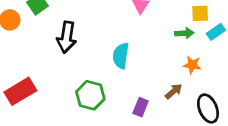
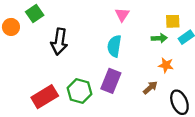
cyan semicircle: (121, 56) -> (114, 46), moved
red rectangle: (20, 91) -> (45, 97), moved
purple rectangle: (141, 107) -> (111, 81), moved, size x1.5

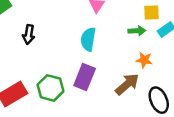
black arrow: (59, 42) -> (29, 34), size x0.7
brown arrow: (150, 88) -> (127, 84), size x1.5

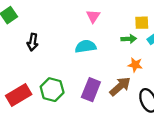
cyan semicircle: (88, 39) -> (86, 46), turned 72
purple rectangle: (85, 77) -> (91, 90), moved

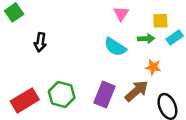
pink triangle: (93, 16) -> (121, 14), moved
cyan semicircle: (86, 46) -> (115, 47), moved, turned -138

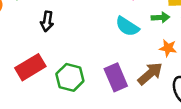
purple rectangle: (104, 94) -> (116, 77), turned -45
red rectangle: (25, 100) -> (30, 67), moved

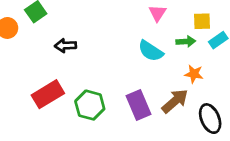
black arrow: (47, 21) -> (65, 46), turned 78

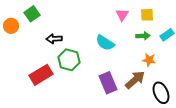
yellow square: (202, 21) -> (147, 15), moved
cyan semicircle: (151, 51) -> (105, 43), moved
green hexagon: (90, 105) -> (69, 60), moved

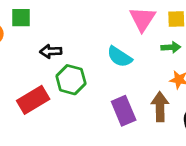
green square: (32, 14) -> (21, 18), turned 35
pink triangle: (122, 15) -> (142, 19), size x1.5
brown arrow: (135, 80) -> (160, 107), turned -50

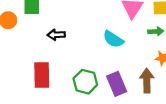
green hexagon: (71, 80) -> (85, 82), moved
red rectangle: (33, 100) -> (42, 75), turned -60

